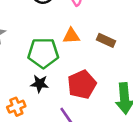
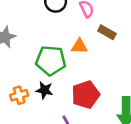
brown rectangle: (106, 40) -> (107, 32), moved
orange cross: (16, 107) -> (19, 95), moved

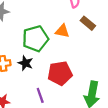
green pentagon: (51, 60) -> (35, 39), turned -30

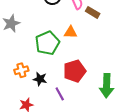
brown rectangle: (88, 23) -> (93, 12), moved
black star: (25, 63) -> (40, 79), moved

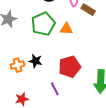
green pentagon: (47, 43) -> (43, 24), moved
black star: (40, 79) -> (35, 61), moved

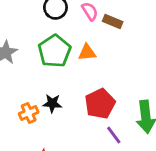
purple line: (55, 89) -> (114, 135), moved

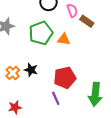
orange cross: (29, 113) -> (13, 73), turned -32
purple line: (114, 135) -> (56, 98), moved

